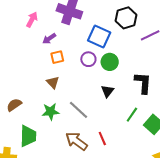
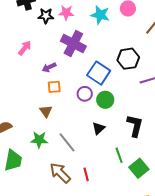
pink arrow: (32, 20) -> (25, 48), moved
green line: (132, 115) -> (119, 155), turned -63

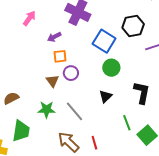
purple circle: (85, 94) -> (71, 73), moved

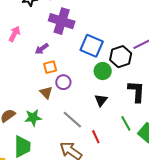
black hexagon: (133, 26) -> (121, 57), moved
green star: (47, 110) -> (33, 118), moved
red line: (94, 143) -> (96, 137), moved

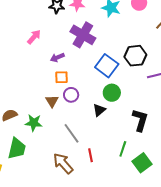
black hexagon: (121, 57) -> (135, 56), moved
black triangle: (101, 100) -> (99, 110), moved
green line: (126, 123) -> (123, 149), turned 35

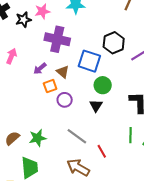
brown triangle: (52, 101) -> (63, 72), moved

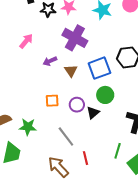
blue square: (89, 61) -> (99, 68), turned 35
orange square: (50, 86) -> (52, 101), moved
purple circle: (65, 100) -> (77, 105), moved

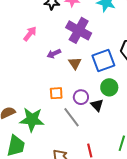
black triangle: (93, 113) -> (97, 105), turned -32
green star: (28, 127) -> (32, 120), size x1.4
gray line: (66, 137) -> (72, 117), moved

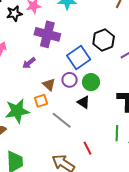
brown triangle: (75, 63) -> (49, 85), moved
purple circle: (81, 97) -> (70, 80), moved
green star: (32, 120) -> (17, 111), moved

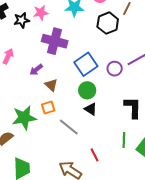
black hexagon: (104, 40) -> (108, 23), moved
purple circle: (70, 80) -> (115, 69), moved
green circle: (91, 82) -> (87, 90), moved
brown triangle: (49, 85) -> (51, 85), moved

